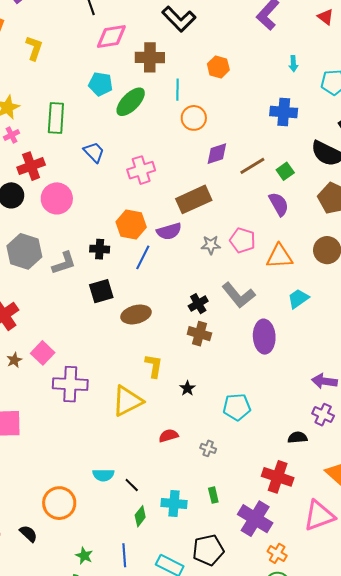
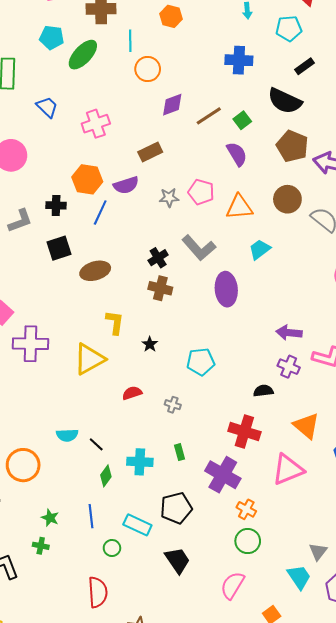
brown rectangle: (194, 199) -> (150, 152), size x0.7

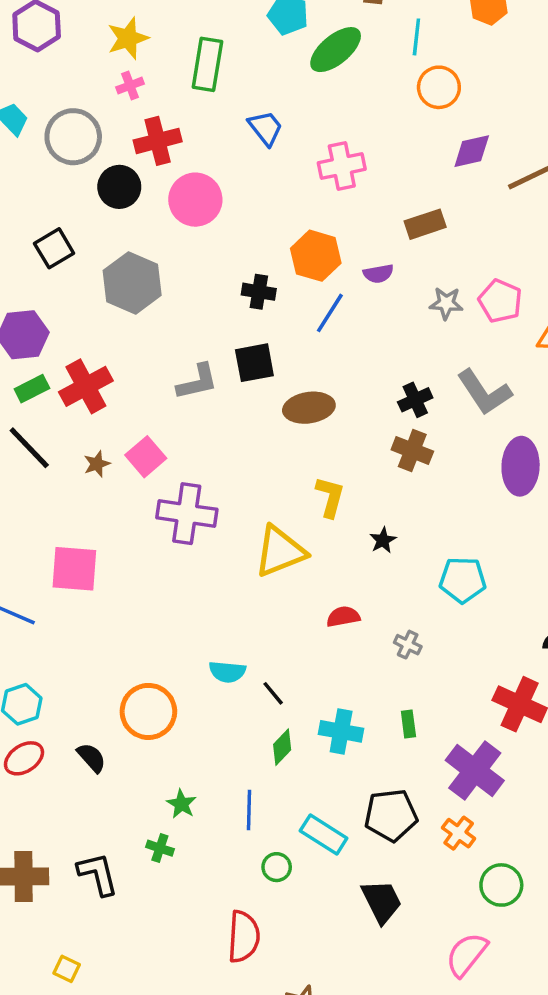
purple semicircle: (126, 185) -> (378, 274), size x0.7
gray L-shape: (20, 221) -> (197, 382), moved
orange cross: (246, 509) -> (459, 833), moved

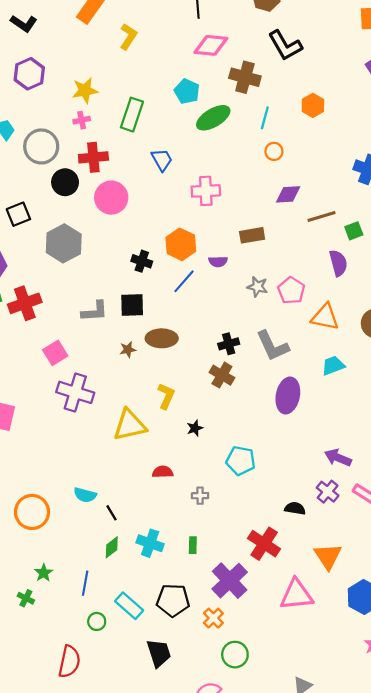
orange circle: (439, 87) -> (274, 151), size x0.7
brown star: (97, 464) -> (128, 350), moved
gray cross: (408, 645) -> (200, 496), turned -35

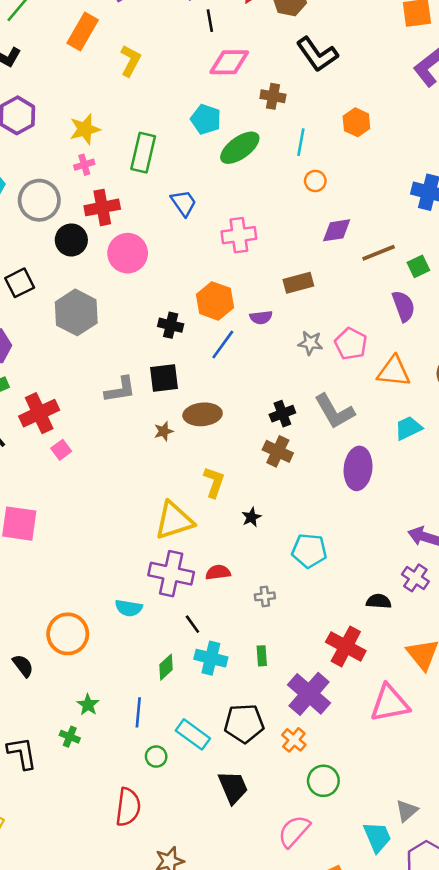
brown cross: (245, 77) -> (273, 96), size x0.7
red cross: (25, 303) -> (39, 413), moved
pink square: (55, 353) -> (61, 450), moved, size x0.7
purple cross: (75, 392) -> (171, 574), moved
black line: (111, 513) -> (192, 624), moved

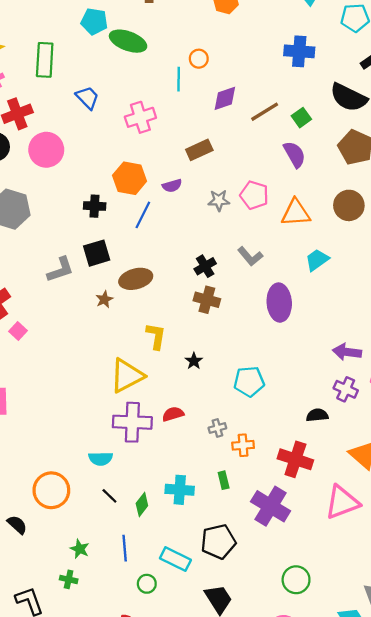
cyan line: (301, 142) -> (179, 79), moved
green ellipse: (240, 148) -> (128, 41), turned 66
gray L-shape: (334, 411) -> (250, 256), size x0.7
black line: (192, 624) -> (109, 496), moved
orange cross: (294, 740) -> (243, 445), moved, turned -35

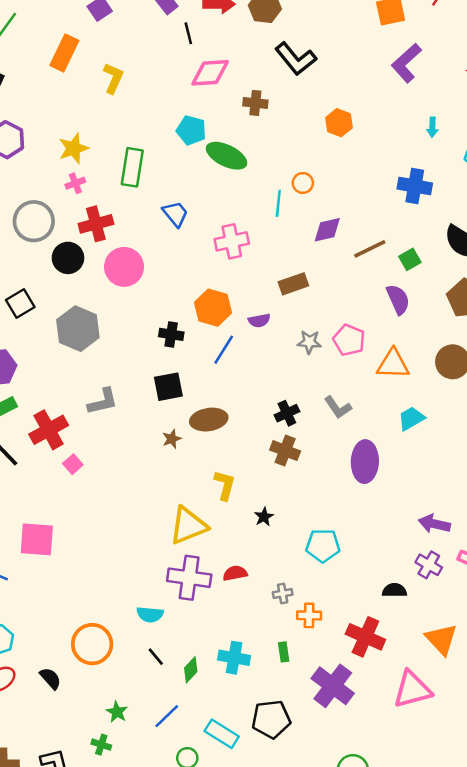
gray L-shape: (60, 270) -> (103, 401), moved
blue line: (125, 548) -> (167, 716), turned 45

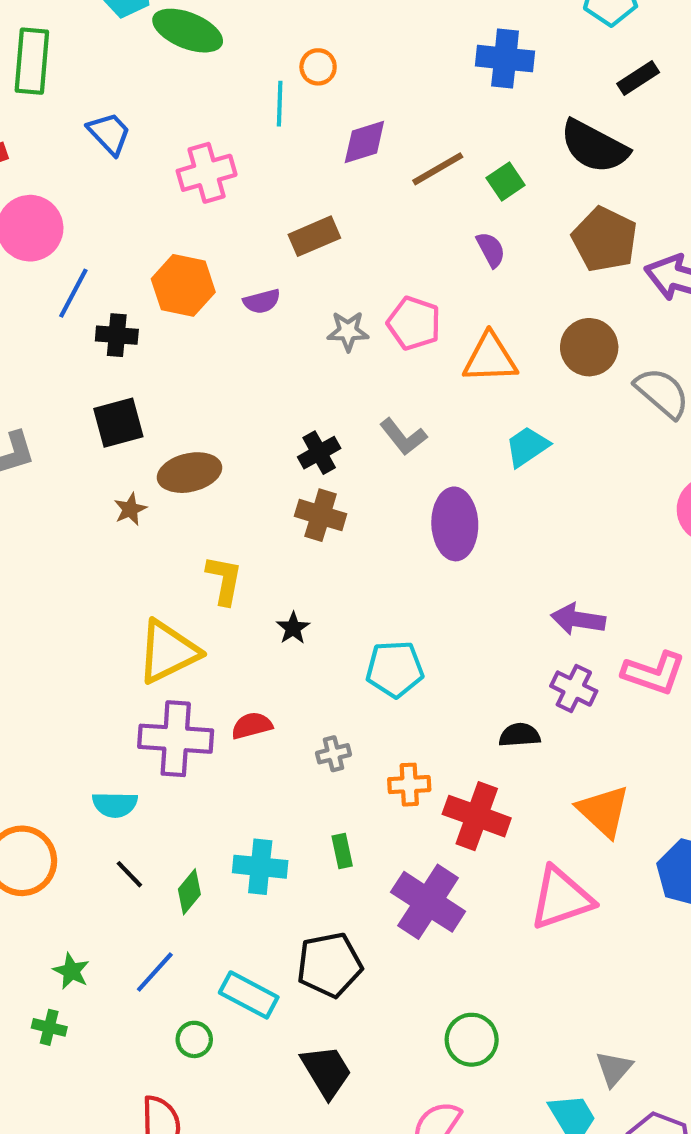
purple semicircle: (398, 299) -> (491, 250), size x0.7
blue line: (224, 350) -> (73, 293), moved
orange cross: (309, 615) -> (409, 785), moved

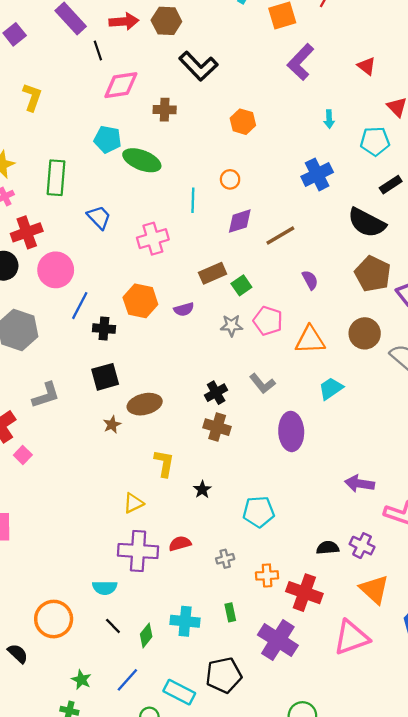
blue cross: (505, 59) -> (317, 174), turned -32
orange circle: (318, 67) -> (230, 179), moved
green square: (506, 182) -> (241, 285), moved
yellow triangle: (168, 652) -> (133, 503), size x0.6
purple cross: (574, 689) -> (362, 546), moved

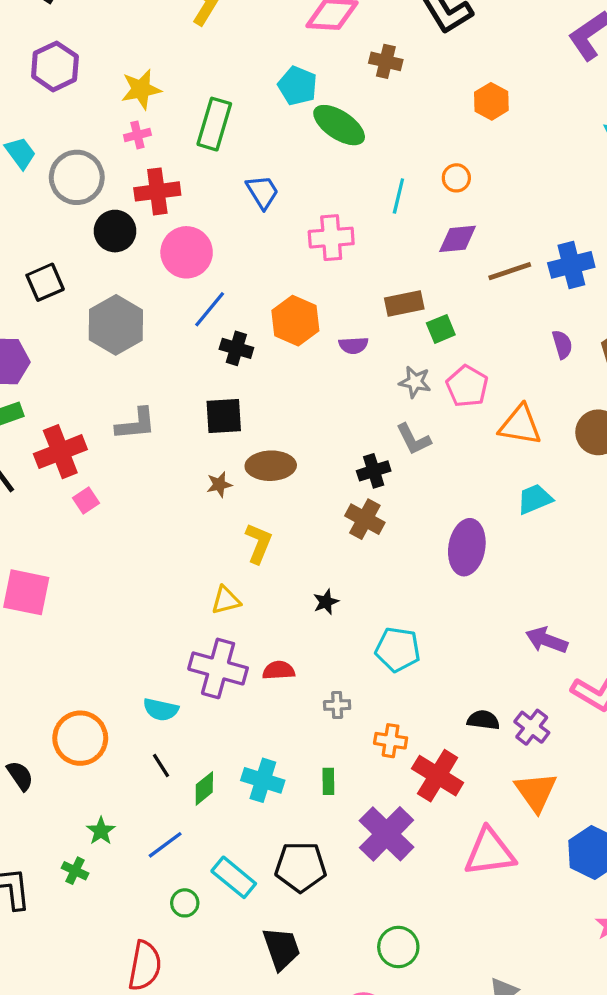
blue cross: (317, 174) -> (571, 265), moved
purple semicircle: (310, 280) -> (562, 344), moved
gray L-shape: (262, 384) -> (413, 439), moved
yellow L-shape: (164, 463) -> (259, 543), moved

